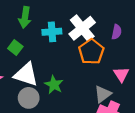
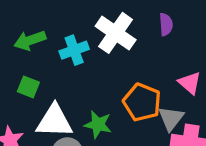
green arrow: (25, 17) -> (30, 40), turned 78
orange pentagon: (91, 52) -> (142, 102), moved

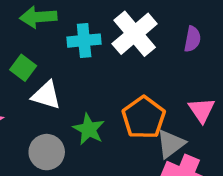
white triangle: (54, 121) -> (46, 95), moved, size x0.7

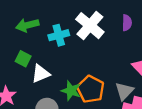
white triangle: (46, 95) -> (41, 74), turned -30
orange pentagon: (144, 118) -> (91, 89), moved

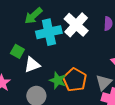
green arrow: (27, 25) -> (33, 16), moved, turned -30
cyan cross: (59, 35) -> (49, 32), size x1.4

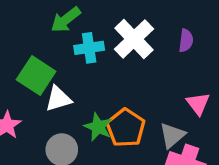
cyan cross: (49, 32) -> (89, 48), size x0.7
green square: (17, 51) -> (36, 76), size x1.6

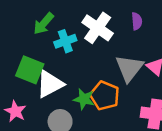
white triangle: (58, 99) -> (50, 84), size x1.4
gray triangle: (172, 135) -> (129, 68), moved, size x1.4

